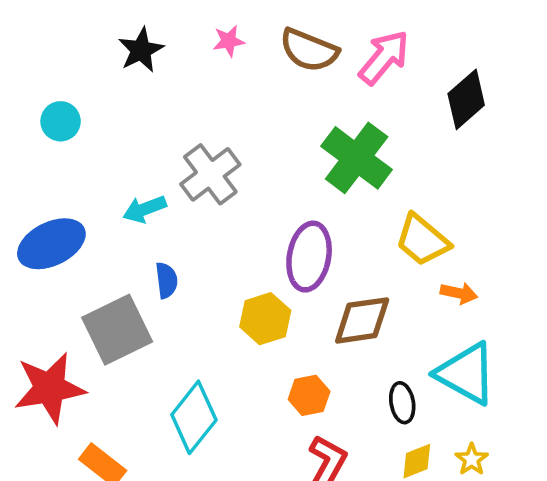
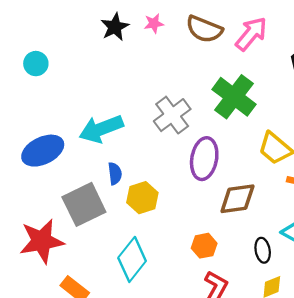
black star: (141, 50) -> (115, 27), moved
cyan circle: (61, 121) -> (36, 64), moved
gray cross: (210, 174) -> (172, 115), moved
cyan arrow: (145, 209) -> (101, 129), size x1.6
yellow hexagon: (265, 319) -> (142, 198), moved

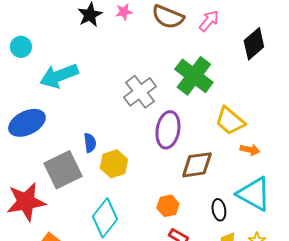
pink arrow: (251, 34) -> (209, 21), size x0.7
cyan arrow: (101, 129) -> (59, 76), moved

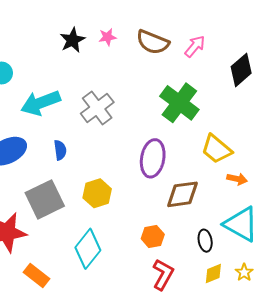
gray cross: (140, 92) -> (97, 108), moved
blue semicircle: (90, 143) -> (60, 150), moved

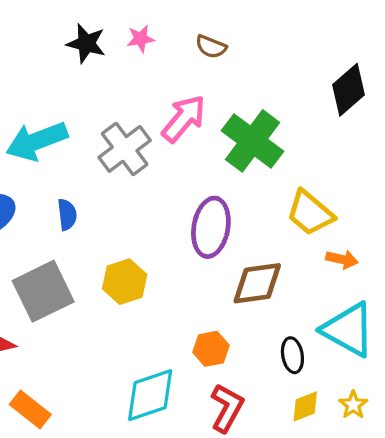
black star: (72, 40) -> (86, 43), turned -30
brown semicircle: (153, 42) -> (211, 47), size x0.6
pink arrow: (195, 46) -> (184, 119), moved, size x1.4
cyan diamond: (88, 249) -> (150, 395), moved, turned 33

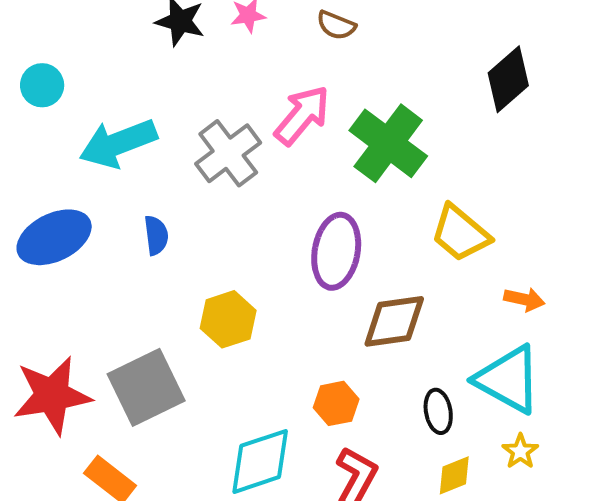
orange arrow: (342, 259) -> (524, 299), moved
gray square: (43, 291) -> (146, 387), moved
yellow star: (353, 405) -> (520, 451), moved

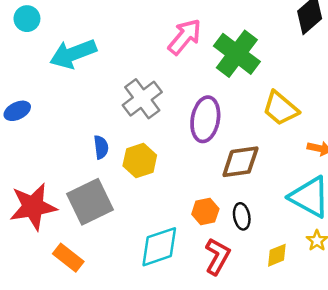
gray cross: (228, 153) -> (142, 99), moved
blue semicircle: (156, 235) -> (101, 147), moved
blue ellipse: (54, 237) -> (17, 111), moved, size x0.6
black ellipse: (438, 411) -> (242, 216), moved

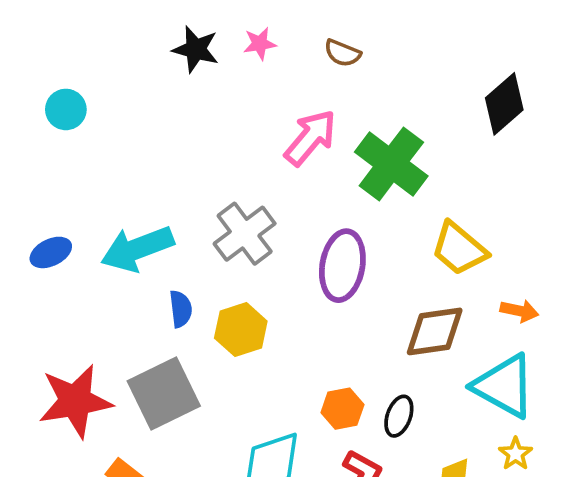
cyan arrow: (73, 54) -> (137, 249), moved
brown diamond: (240, 162) -> (435, 331), moved
black ellipse: (242, 216) -> (399, 416), turned 30

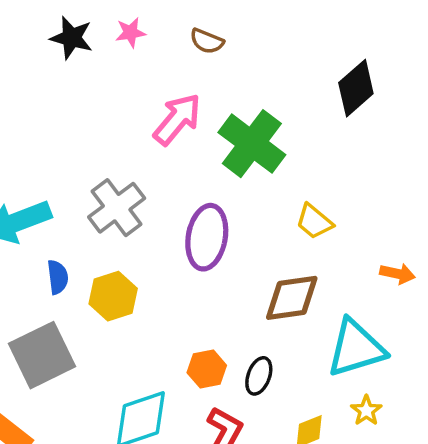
yellow trapezoid: (459, 249) -> (314, 222), size x0.7
orange arrow: (519, 311) -> (398, 274), moved
cyan triangle: (504, 386) -> (356, 348), turned -46

